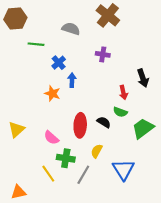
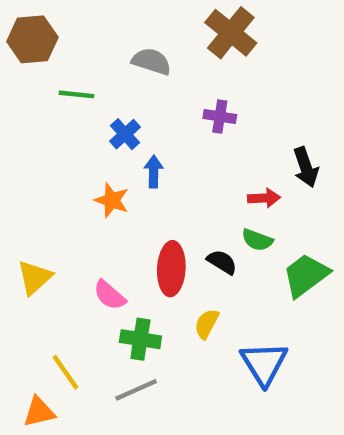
red arrow: (123, 92) -> (264, 198), turned -80
yellow line: (48, 174) -> (65, 372), moved
gray line: (83, 175) -> (136, 390), moved, turned 36

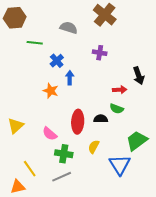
black semicircle: (222, 262) -> (101, 119), turned -32
green trapezoid: (306, 275) -> (137, 141), moved

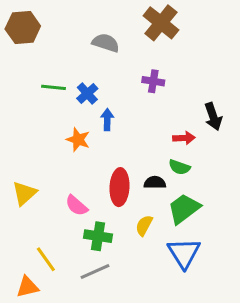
green line: (35, 43) -> (54, 87), moved
green trapezoid: (137, 141) -> (184, 209), moved

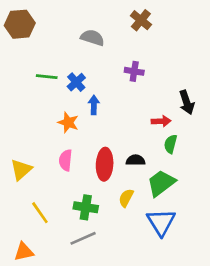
brown cross: (161, 23) -> (141, 20), size x0.7
green semicircle: (179, 167) -> (171, 144), moved, turned 84
pink semicircle: (77, 206) -> (66, 160), moved, turned 55
yellow line: (46, 259) -> (40, 213), moved

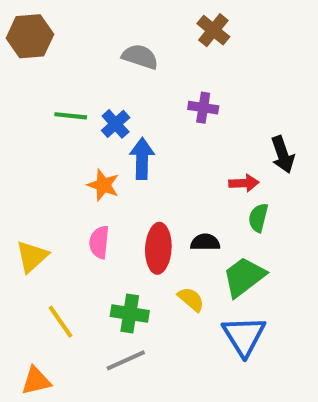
blue arrow: (94, 105) -> (142, 159), size x1.4
yellow semicircle: (126, 198) -> (191, 299), turned 102

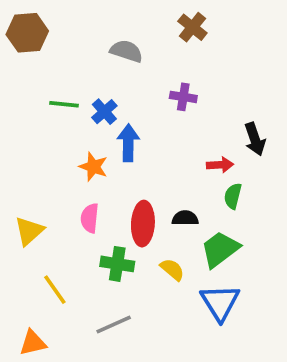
green cross: (130, 313) -> (117, 264), moved

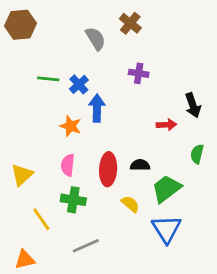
brown cross: (192, 27) -> (130, 23), moved
gray semicircle: (126, 51) -> (96, 39), turned 40
green semicircle: (233, 196) -> (197, 154), moved
green cross: (117, 264) -> (73, 200), moved

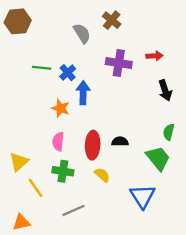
purple cross: (139, 73) -> (119, 63), size x1.5
red arrow: (166, 125) -> (154, 56), moved
yellow triangle: (22, 175) -> (19, 162), moved
green trapezoid: (166, 189) -> (158, 158), moved, turned 88
yellow semicircle: (130, 204) -> (102, 175), moved

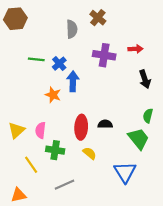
gray semicircle: (82, 33) -> (72, 29), turned 30
pink semicircle: (58, 142) -> (40, 130), moved
yellow triangle: (19, 162) -> (16, 130), moved

